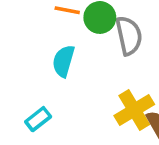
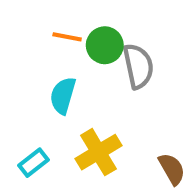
yellow cross: (134, 110) -> (98, 152), moved

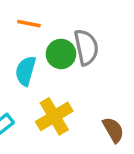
green circle: (105, 45) -> (61, 54), moved

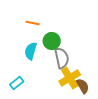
gray semicircle: (86, 47) -> (62, 58), moved
yellow cross: (54, 116) -> (70, 78), moved

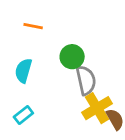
orange line: (33, 23) -> (33, 26), moved
cyan semicircle: (31, 51) -> (23, 71), moved

